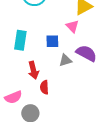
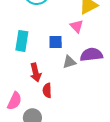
purple semicircle: (86, 53) -> (91, 55), turned -35
pink semicircle: (13, 97) -> (15, 101), turned -42

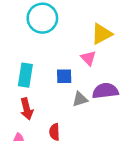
red arrow: (36, 73) -> (27, 109), moved

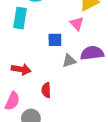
cyan rectangle: (25, 75) -> (20, 18), moved
red arrow: (27, 109) -> (21, 69), turned -66

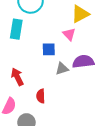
red arrow: (21, 69) -> (17, 77), turned -126

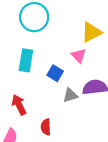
cyan rectangle: (16, 29) -> (26, 60), moved
blue square: (49, 49) -> (55, 73), turned 32

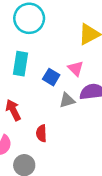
pink triangle: (79, 56) -> (76, 68), moved

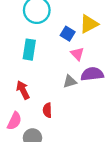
blue square: (51, 77) -> (68, 34), moved

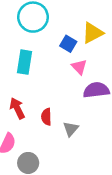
gray triangle: (70, 81) -> (71, 129), moved, turned -32
red semicircle: (47, 110) -> (46, 117), moved

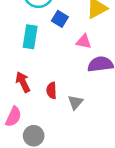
blue square: (68, 44) -> (60, 19), moved
pink triangle: (79, 67) -> (84, 42), turned -35

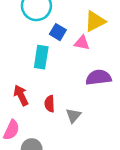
cyan rectangle: (30, 37) -> (41, 57), moved
pink triangle: (84, 42) -> (82, 43), moved

